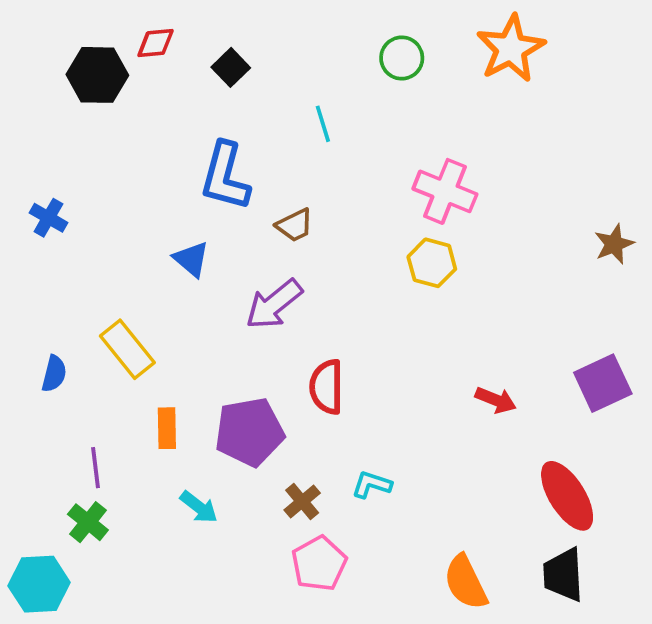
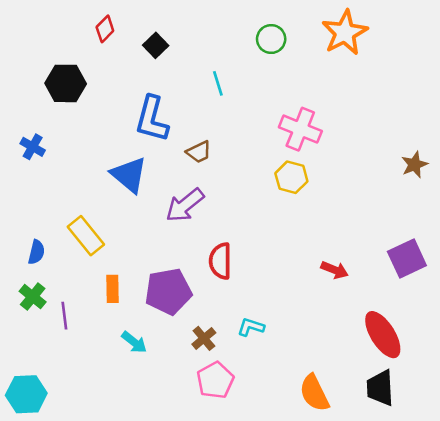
red diamond: (156, 43) -> (105, 29), turned -40
black hexagon: (97, 75) -> (66, 83), moved
blue triangle: (191, 259) -> (129, 175), size x1.5
green cross: (88, 522) -> (33, 297), moved

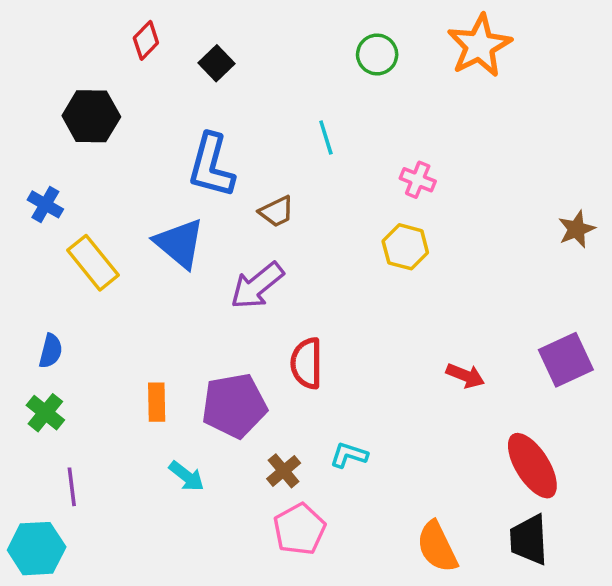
cyan line: (218, 83) -> (326, 137), moved
pink cross: (300, 129) -> (418, 180), size x0.6
yellow rectangle: (86, 236) -> (93, 263), moved
purple line: (64, 316) -> (72, 487), moved

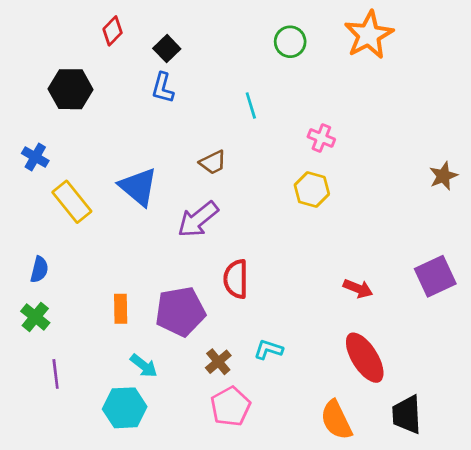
blue L-shape: (211, 166) -> (163, 88), moved, size x0.6
red ellipse: (532, 466) -> (365, 358), moved
cyan hexagon: (37, 549) -> (125, 408), moved

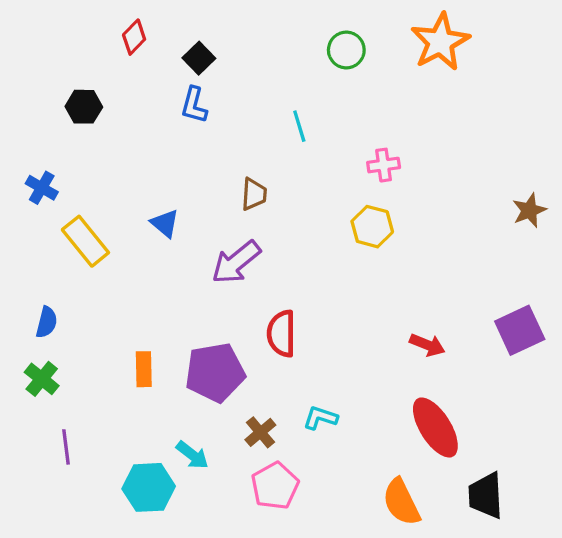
black hexagon: (70, 89) -> (84, 107), size x0.7
pink cross: (321, 138) -> (384, 165), turned -30
brown trapezoid: (213, 162) -> (254, 194), turned -60
blue triangle: (138, 187) -> (165, 223), size x0.6
cyan arrow: (144, 366) -> (192, 455), moved

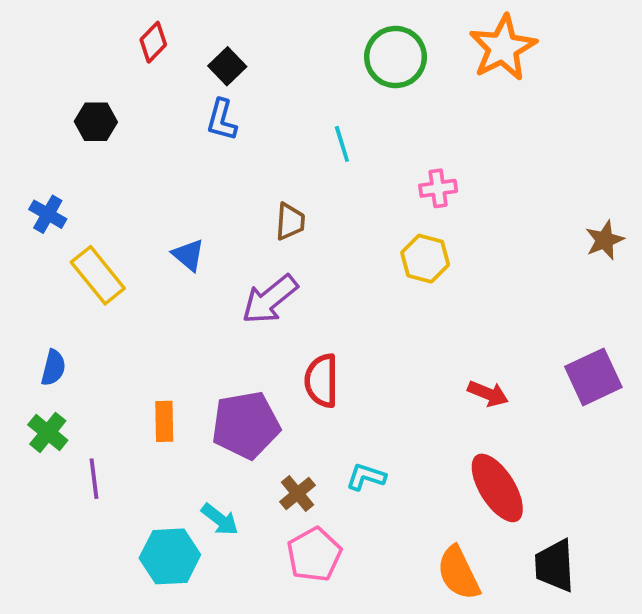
green circle: (346, 50) -> (396, 57), size x1.4
purple line: (66, 447) -> (94, 479), moved

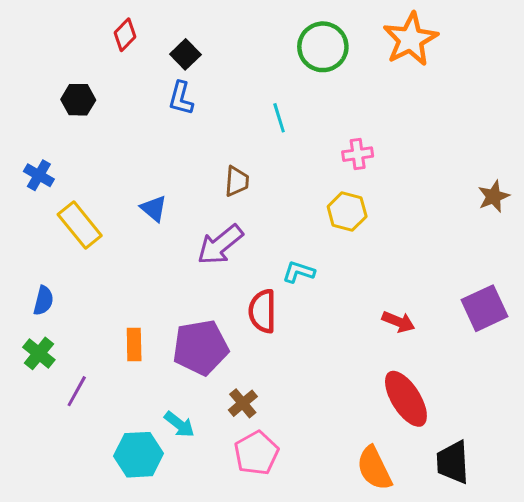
cyan L-shape: (366, 477) -> (299, 272), moved
purple line: (94, 479) -> (77, 391), turned 36

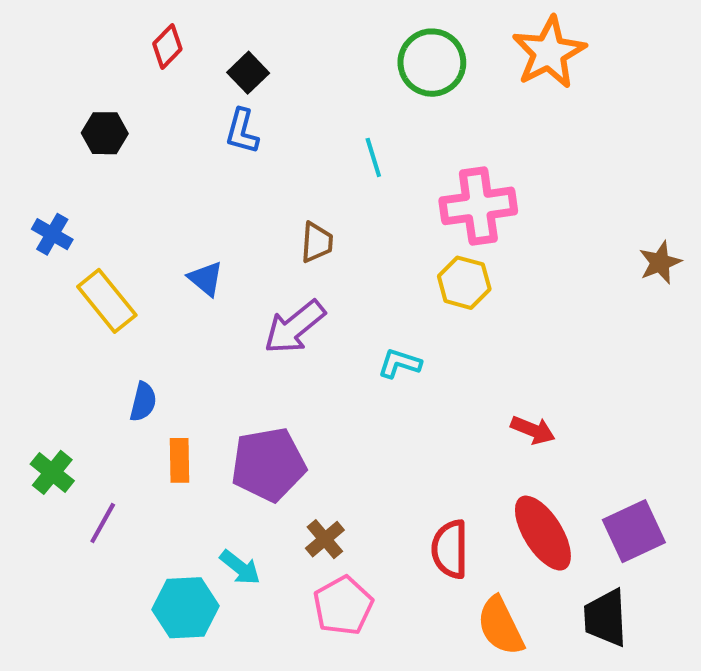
pink cross: (358, 154) -> (478, 206), size x1.8
blue semicircle: (43, 301) -> (143, 402), moved
purple square: (484, 308) -> (634, 531), moved
red semicircle: (262, 311) -> (450, 549), moved

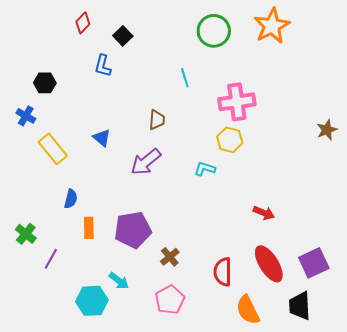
blue L-shape: (242, 131) -> (103, 66), moved
black hexagon: (105, 133) -> (45, 83), moved
cyan L-shape: (400, 363) -> (205, 169), moved
brown cross: (325, 539) -> (170, 257), moved

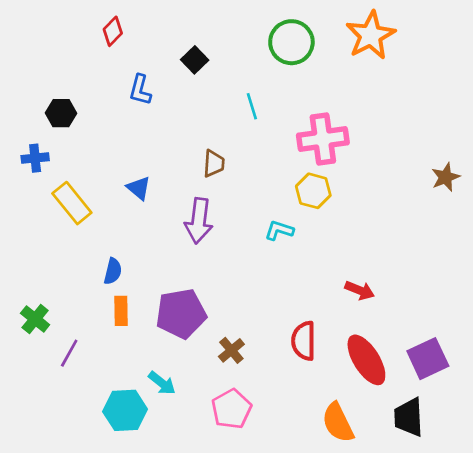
black square: (123, 36) -> (195, 60), moved
blue cross: (26, 116) -> (35, 158), turned -36
purple arrow: (146, 162) -> (199, 221), turned -44
blue semicircle: (71, 199) -> (113, 271), moved
red semicircle: (223, 272) -> (304, 341), moved

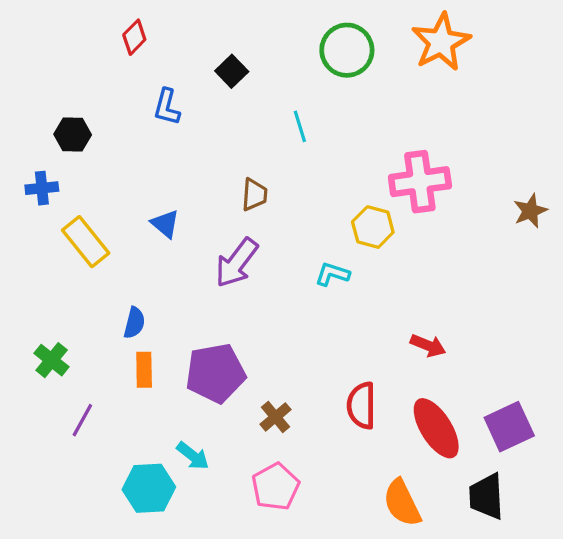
pink cross: (323, 139) -> (420, 182), moved
purple arrow: (199, 221) -> (237, 263), turned 30
green cross: (35, 319) -> (52, 360), moved

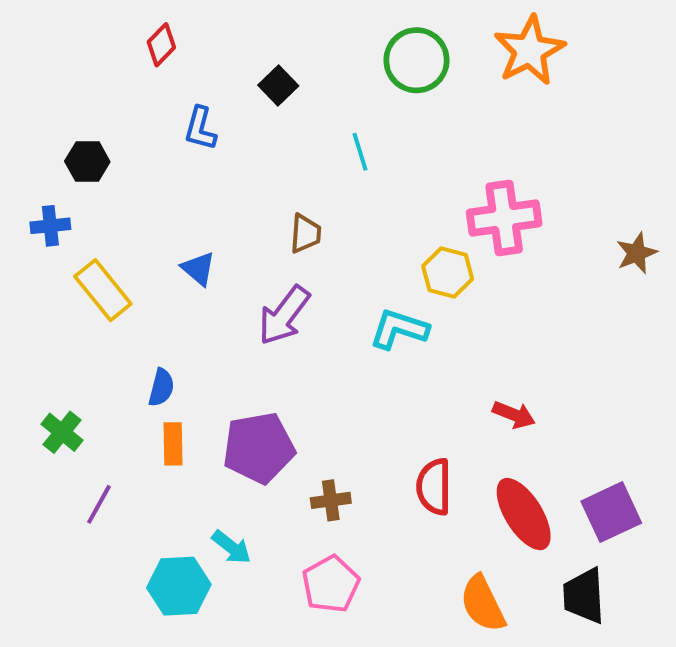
cyan L-shape: (332, 274) -> (399, 329), size x1.4
brown cross: (275, 417) -> (331, 500), turned 32

